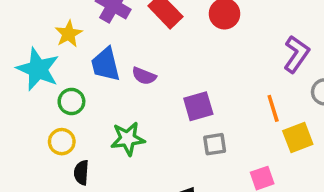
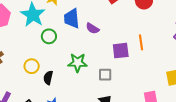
orange line: (273, 108) -> (141, 42), moved
yellow circle: (62, 142) -> (32, 66), moved
gray square: (215, 144) -> (105, 75), moved

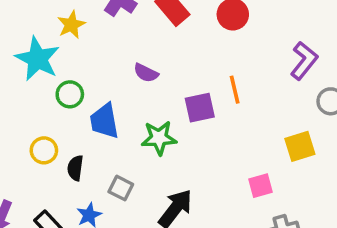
blue trapezoid: (72, 18) -> (104, 121), moved
green star: (78, 63) -> (159, 138), moved
gray square: (105, 75) -> (121, 188), moved, turned 32

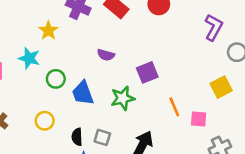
cyan star: (37, 59) -> (29, 58), size x0.7
orange line: (235, 90) -> (174, 107), moved
black semicircle: (75, 168) -> (77, 137), moved
pink square: (260, 186) -> (199, 119), turned 30

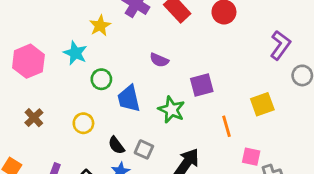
yellow square: (221, 87) -> (262, 104), moved
green star: (123, 98) -> (171, 110), turned 30
pink square: (199, 119) -> (251, 157), moved
black semicircle: (77, 137) -> (116, 145), turned -42

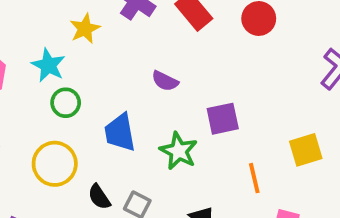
green circle: (101, 79) -> (66, 103), moved
yellow circle: (83, 123) -> (55, 164), size x1.5

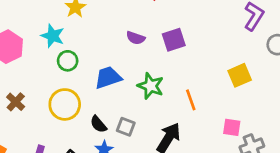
purple square: (223, 119) -> (174, 40), moved
blue trapezoid: (120, 133) -> (108, 77), turned 88
orange line: (254, 178) -> (191, 100), moved

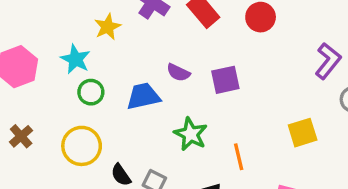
blue trapezoid: (108, 77) -> (143, 96), moved

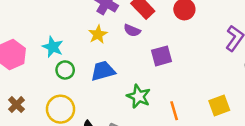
yellow star: (108, 27) -> (98, 34), moved
purple semicircle: (178, 73) -> (132, 30), moved
yellow square: (303, 133) -> (219, 106), moved

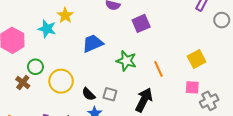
yellow star: (98, 34) -> (65, 15), moved
green circle: (65, 70) -> (35, 67), moved

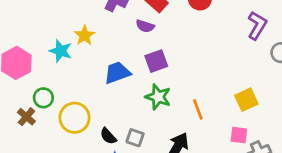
purple square: (141, 23) -> (156, 61), moved

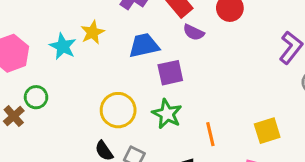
purple semicircle: (145, 26) -> (194, 32), moved
blue trapezoid: (117, 73) -> (144, 45), moved
yellow circle: (75, 118) -> (118, 110), moved

